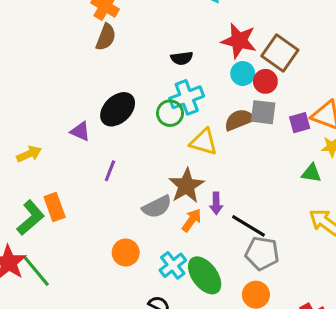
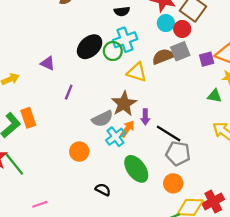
black ellipse: (118, 109) -> (90, 47), moved
gray square: (263, 112) -> (180, 51), turned -30
cyan cross: (173, 265) -> (115, 137), moved

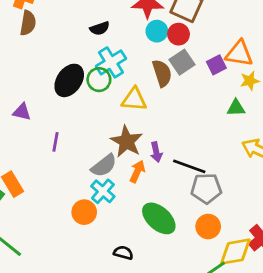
brown semicircle: (163, 57) -> (162, 73), turned 105
cyan cross: (115, 137) -> (103, 191), moved

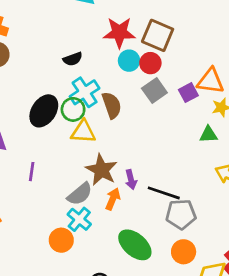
brown semicircle: (162, 73) -> (112, 105), moved
yellow triangle: (134, 99) -> (83, 132), moved

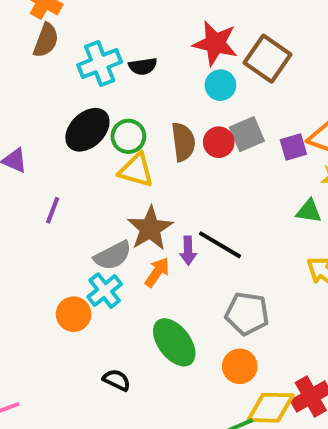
red circle: (150, 63) -> (219, 142), moved
cyan cross: (85, 92) -> (100, 64), moved
black line: (164, 193) -> (220, 245), moved

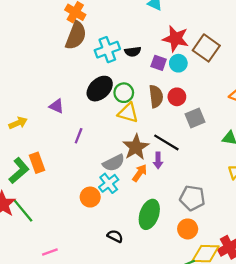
brown semicircle: (46, 40) -> (76, 36), size x1.4
gray square: (247, 134) -> (195, 118), moved
purple square: (293, 147) -> (159, 63), moved, turned 35
black line: (220, 245) -> (166, 142), moved
green ellipse: (174, 342) -> (149, 214), turned 56

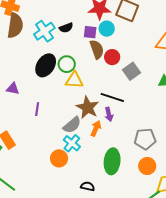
brown semicircle: (156, 96) -> (97, 49), moved

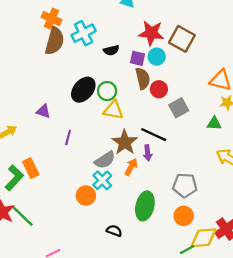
cyan cross: (44, 31) -> (84, 33), moved

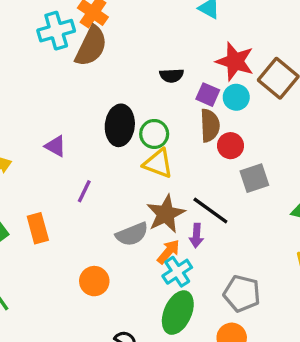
cyan cross: (84, 33) -> (56, 31), moved
black ellipse: (83, 90) -> (120, 125), turned -45
orange rectangle: (31, 168) -> (38, 228), moved
cyan cross: (102, 180) -> (177, 272), moved

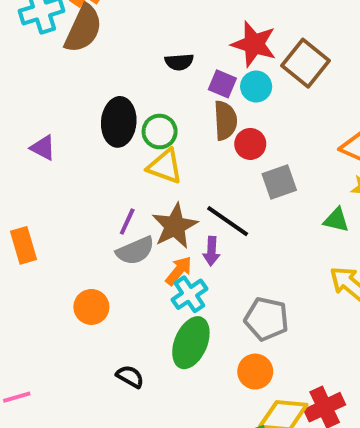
purple line: (84, 191) -> (127, 221), moved

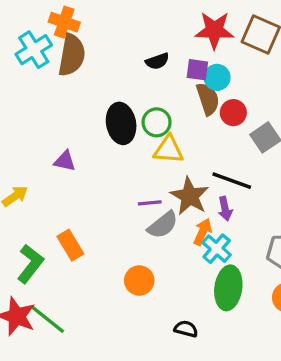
cyan circle: (256, 87) -> (217, 77), moved
purple line: (127, 221) -> (150, 203), turned 75

